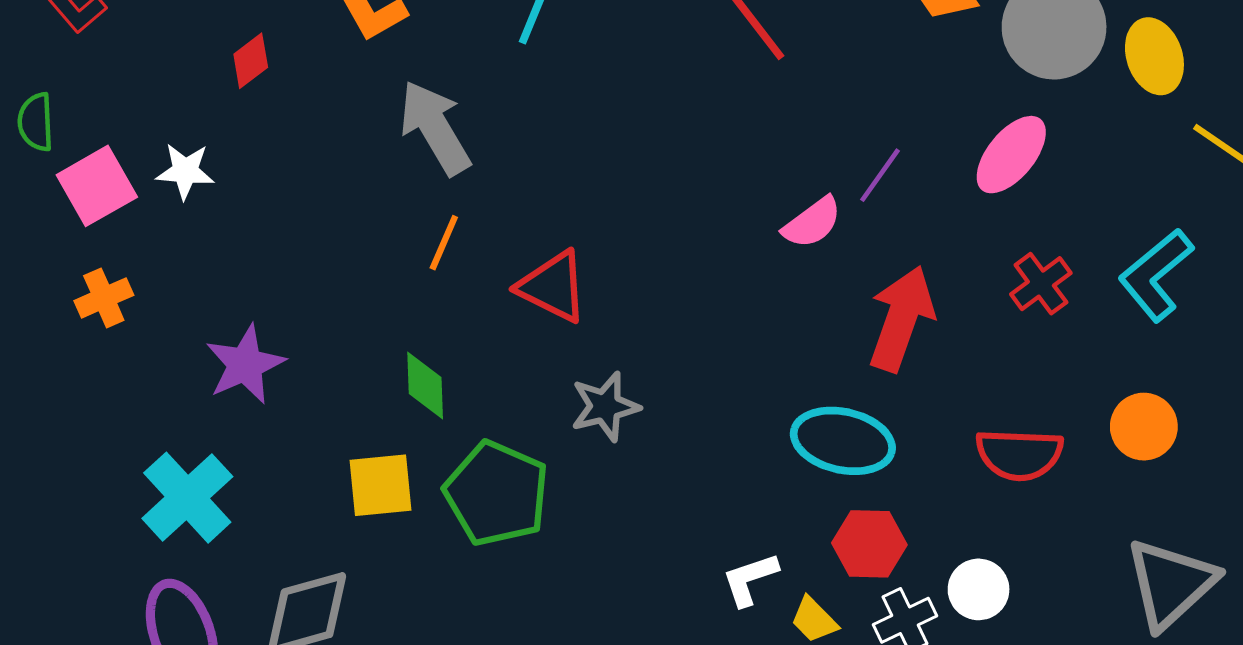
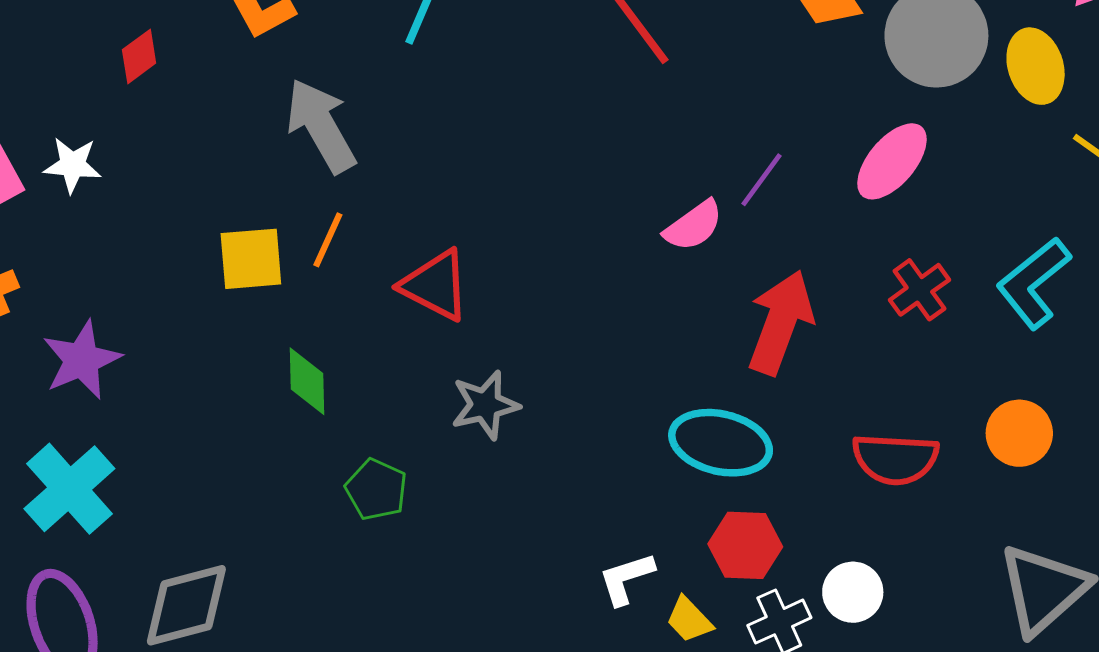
purple star: (245, 365) -> (82, 360), moved
yellow square: (381, 485) -> (251, 259), moved
green pentagon: (497, 493) -> (376, 489), size x0.6

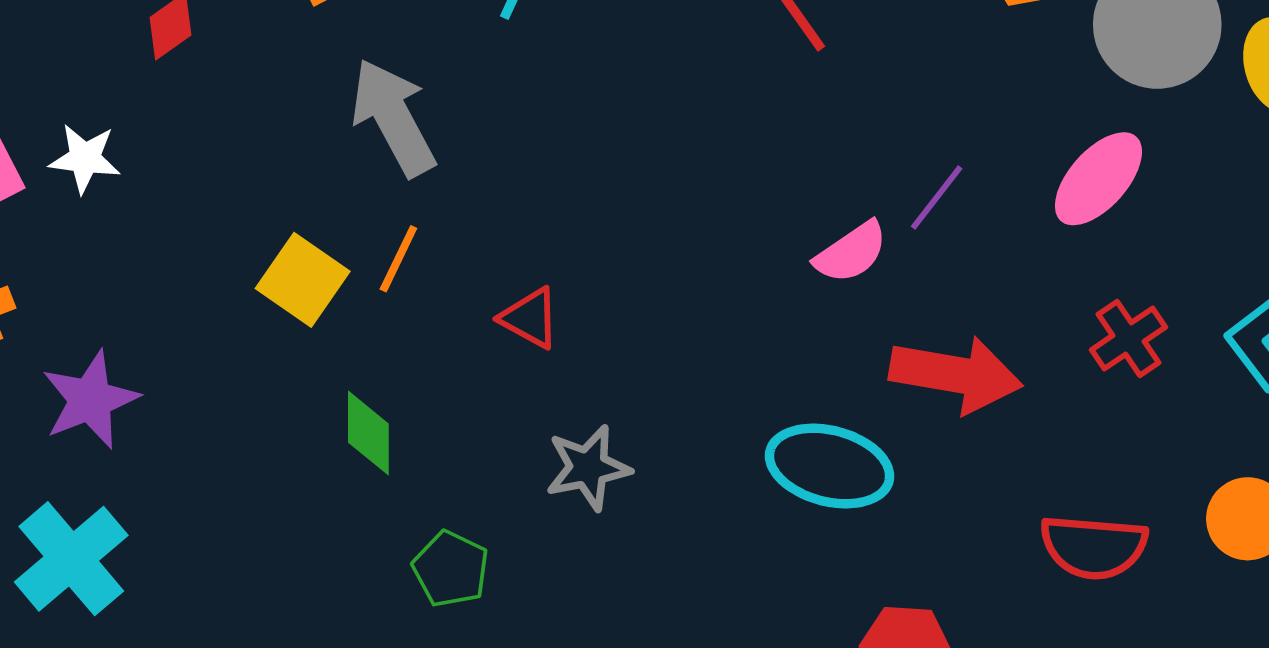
yellow square: (251, 259) -> (303, 280), turned 38
red triangle: (435, 285) -> (530, 318), size x0.7
red arrow: (781, 322) -> (956, 374), turned 78
cyan ellipse: (721, 443) -> (830, 466), moved

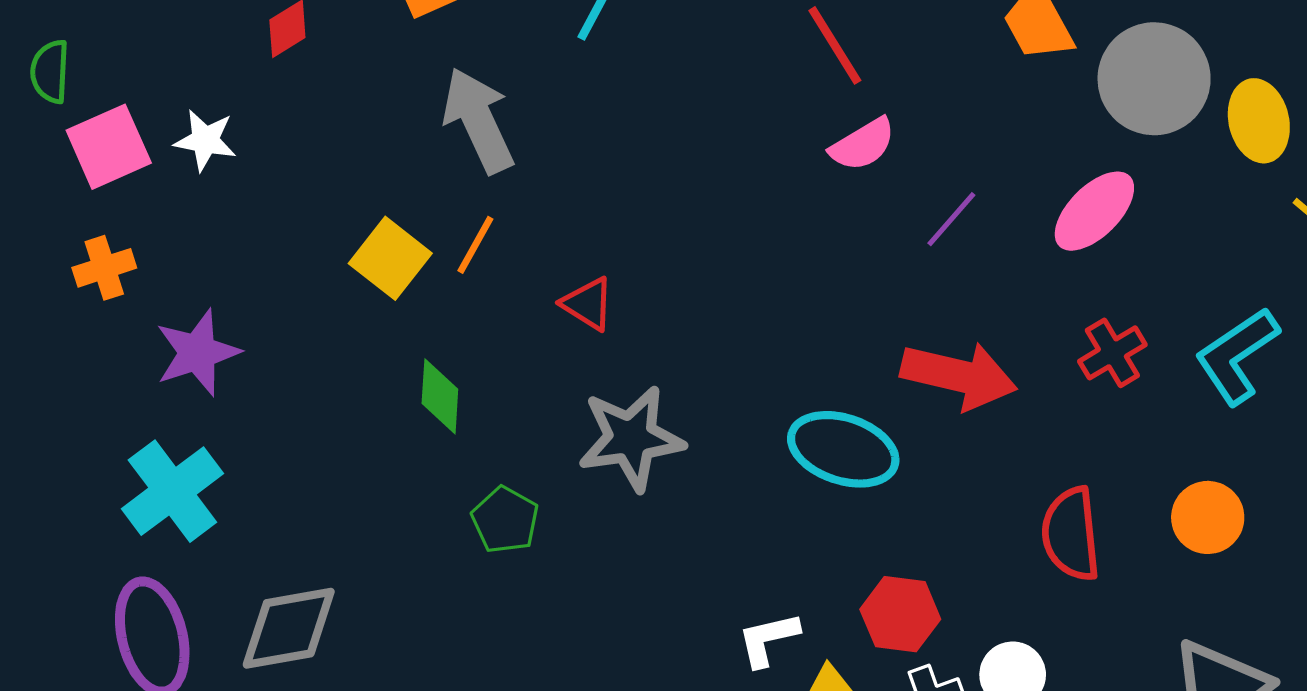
pink semicircle: (851, 252) -> (863, 144), moved
gray star: (588, 468) -> (631, 438), size x1.4
red semicircle: (1094, 547) -> (1071, 534), turned 76

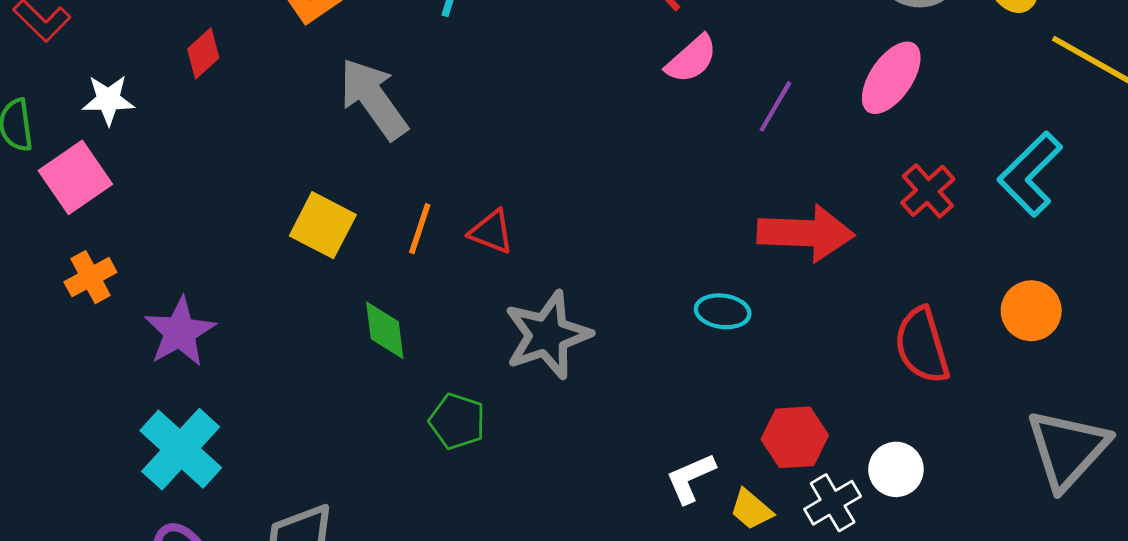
white star: (205, 140) -> (108, 100), moved
orange line: (475, 245) -> (420, 229), moved
cyan ellipse: (843, 449) -> (723, 311), size x0.6

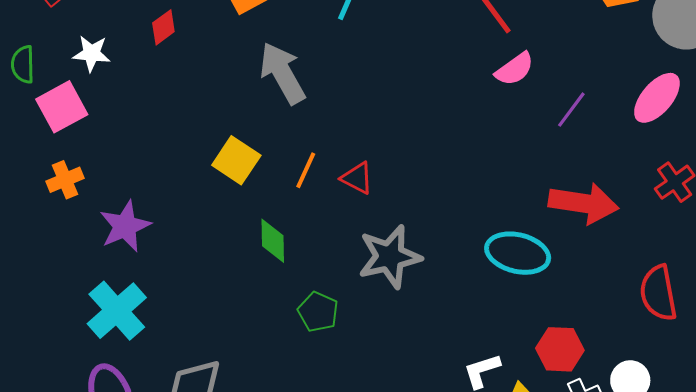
cyan ellipse: (723, 311) -> (518, 253), size x1.6

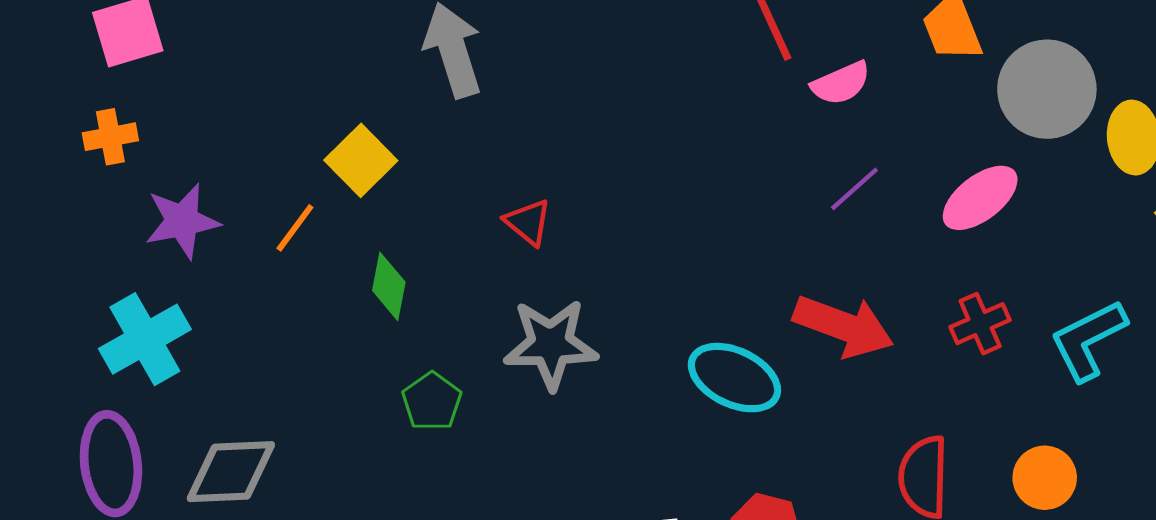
pink semicircle: (515, 69) -> (841, 83), moved
orange line: (306, 170) -> (295, 228), moved

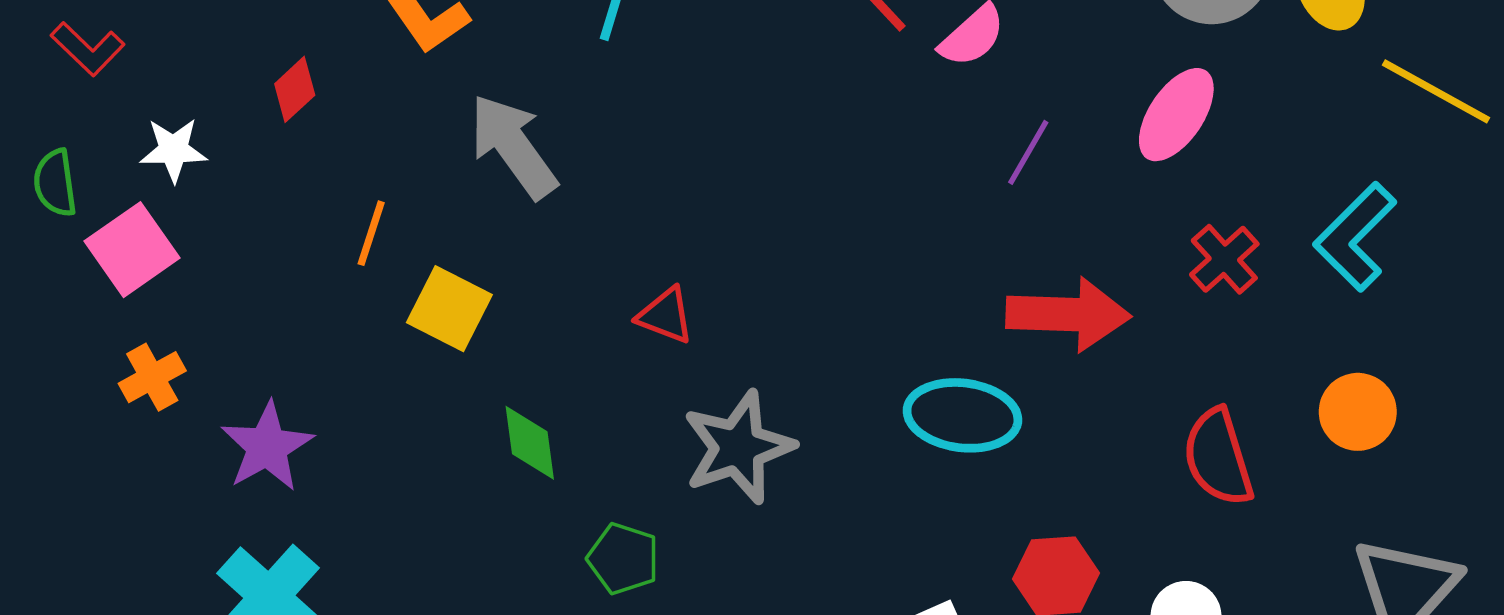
orange line: (295, 228) -> (371, 233), moved

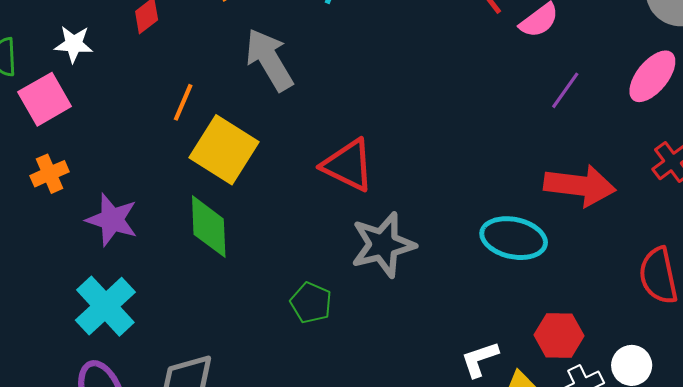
yellow square: (449, 309) -> (224, 150), size x1.4
red triangle: (665, 316) -> (348, 165), size x1.6
green diamond: (530, 443) -> (209, 227), moved, size x1.4
purple star: (267, 447) -> (112, 220), turned -30

